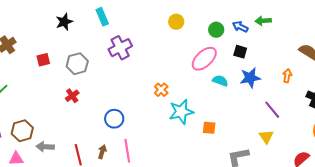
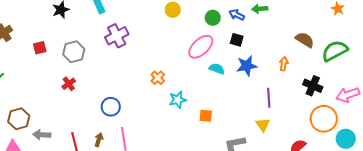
purple line: (272, 110) -> (269, 98), turned 36
cyan star: (181, 112) -> (178, 100), size x0.7

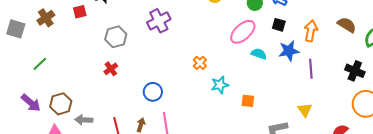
red square: (40, 48) -> (80, 12), moved
orange arrow: (284, 64) -> (311, 31), moved, size x1.5
purple line: (269, 98) -> (311, 69), moved

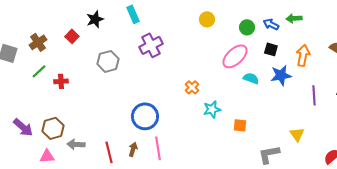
red square: (80, 12) -> (72, 36), turned -32
green line: (40, 64) -> (39, 71), moved
red cross: (111, 69) -> (61, 81), moved, turned 32
purple line: (311, 69) -> (314, 95), moved
blue circle: (153, 92) -> (145, 116), size x1.4

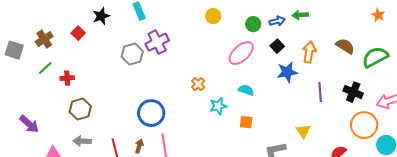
blue arrow: (271, 24) -> (277, 21), turned 140
black square: (271, 49) -> (277, 46), turned 32
gray hexagon: (108, 61) -> (132, 54), moved
cyan semicircle: (251, 78) -> (246, 90), moved
brown hexagon: (53, 128) -> (80, 109), moved

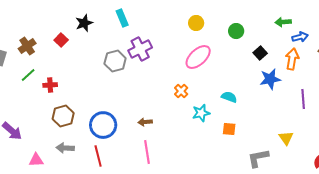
blue arrow: (277, 21) -> (300, 37), moved
pink ellipse: (241, 53) -> (198, 57), moved
blue circle: (151, 113) -> (103, 125), moved
brown arrow: (139, 146) -> (145, 122), moved, turned -112

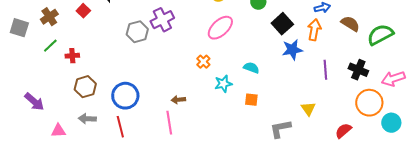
black square: (260, 53) -> (282, 24), size x1.5
brown arrow: (145, 122) -> (178, 100), moved

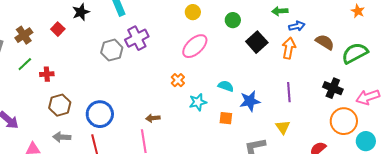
blue star: (292, 50) -> (250, 101), moved
purple line: (325, 70) -> (289, 92), moved

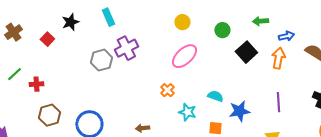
green arrow: (280, 11) -> (260, 21), moved
brown cross: (24, 35) -> (13, 32), moved
cyan star: (198, 102) -> (187, 112), turned 30

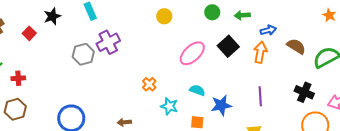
green circle: (222, 30) -> (212, 12), moved
pink ellipse: (184, 56) -> (192, 53), moved
brown hexagon: (49, 115) -> (15, 109), moved

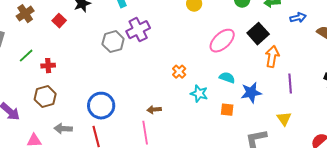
orange arrow: (260, 52) -> (272, 57), moved

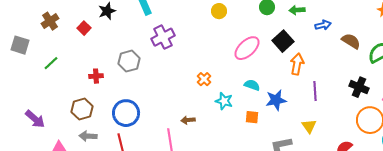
gray hexagon: (113, 42) -> (129, 61), moved
red cross: (48, 66) -> (96, 76), moved
brown hexagon: (45, 97) -> (82, 109), moved
brown arrow: (154, 110) -> (188, 120), moved

